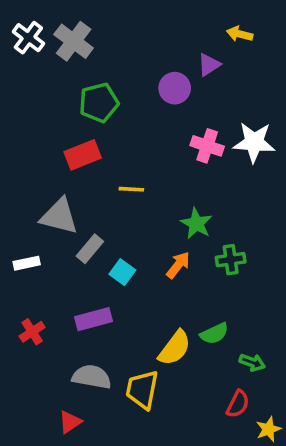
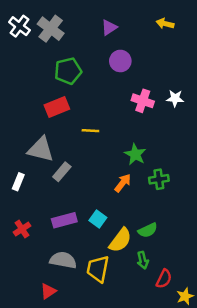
purple triangle: (209, 65) -> (109, 27), moved
white star: (254, 142) -> (175, 98), size x0.6
white rectangle: (27, 263) -> (18, 182), turned -56
cyan square: (122, 272) -> (98, 219), moved
green arrow: (252, 362) -> (143, 260), moved, turned 56

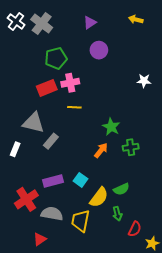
pink cross: (143, 101) -> (70, 83), moved, turned -30
red cross: (22, 229) -> (26, 199), moved, size x1.6

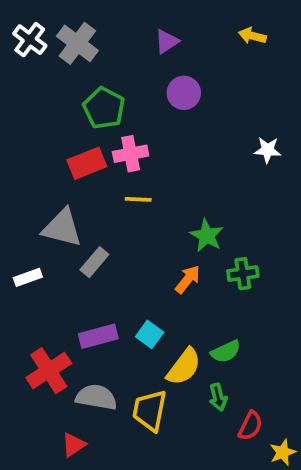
green pentagon: (56, 58) -> (104, 108), turned -30
white rectangle: (15, 149) -> (28, 277), turned 48

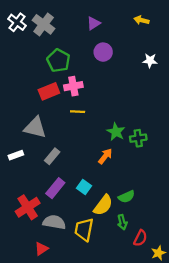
white star: (268, 150) -> (150, 61), moved
gray rectangle: (94, 262) -> (52, 156), moved
green cross: (243, 274) -> (138, 138), moved
purple rectangle: (98, 336) -> (55, 188), turned -36

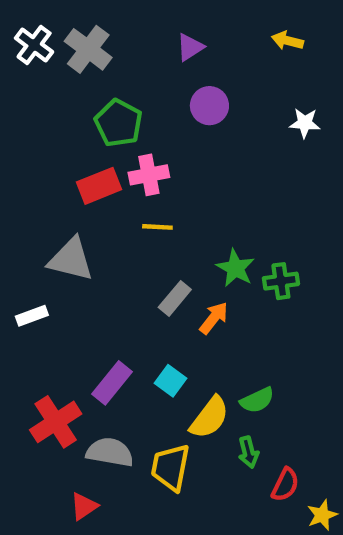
gray rectangle: (52, 156) -> (175, 298), moved

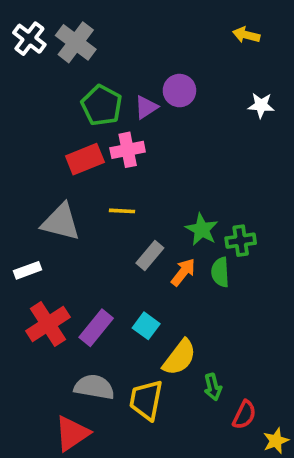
purple triangle: (190, 47) -> (146, 107), moved
yellow line: (157, 227) -> (122, 211), moved
green semicircle: (257, 400) -> (220, 272), moved, turned 112
red cross: (56, 422) -> (48, 324), moved
red triangle: (84, 506) -> (72, 433), size x1.5

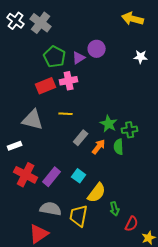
yellow arrow: (246, 35) -> (133, 19), size x1.5
red cross: (48, 324) -> (26, 175), turned -30

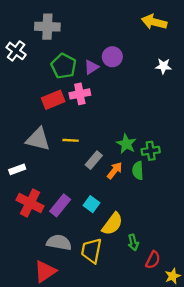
white cross: (16, 21) -> (16, 51), moved
gray cross: (41, 23) -> (47, 27), turned -35
yellow line: (66, 114) -> (71, 140), moved

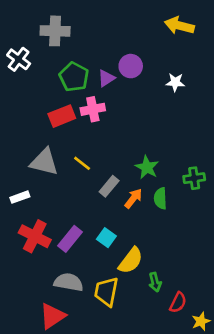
white star: (163, 66) -> (175, 82), moved
yellow line: (71, 140) -> (82, 163), turned 35
green cross: (151, 151) -> (194, 178), moved

